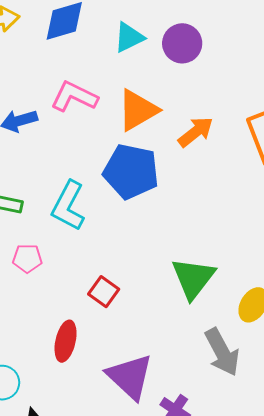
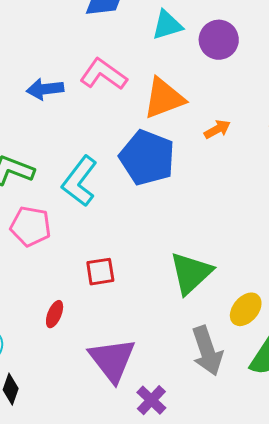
orange arrow: (196, 132) -> (217, 129), size x0.7
pink pentagon: (27, 258) -> (30, 226), size x1.4
red square: (104, 292) -> (100, 272), turned 36
red ellipse: (66, 341) -> (55, 314), size x0.7

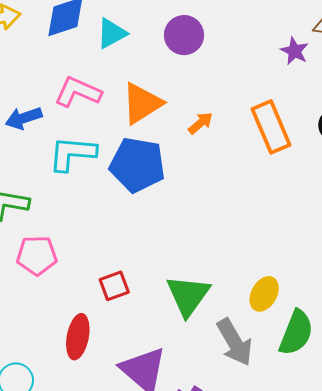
cyan triangle: (167, 25) -> (112, 33), moved
cyan L-shape: (80, 181) -> (72, 154), moved, turned 69
green triangle: (191, 273) -> (188, 295), moved
red ellipse: (55, 314) -> (78, 337), size x1.6

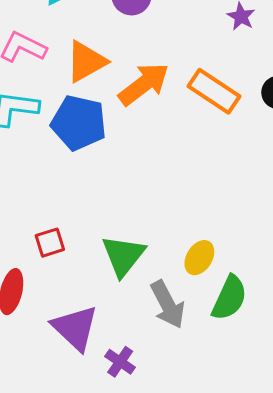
orange arrow: (200, 123) -> (144, 84), size x2.0
orange rectangle: (271, 127) -> (214, 91), turned -36

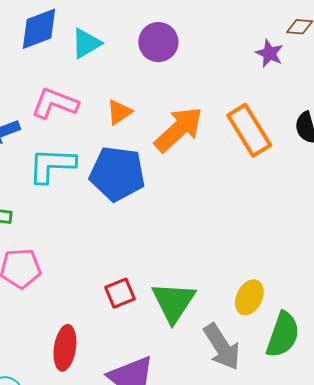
orange triangle: (86, 62) -> (119, 112), size x0.6
orange rectangle: (214, 91) -> (249, 130), turned 30
red square: (50, 243) -> (120, 293), moved

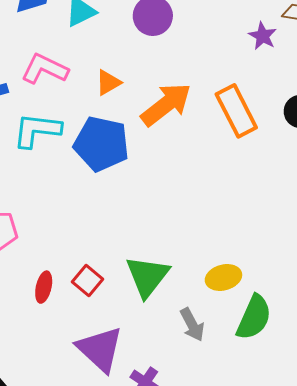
red square: (120, 293) -> (87, 280), moved, turned -32
yellow ellipse: (249, 297) -> (223, 277), turned 44
gray arrow: (222, 347) -> (192, 325), size x0.7
red ellipse: (65, 348) -> (44, 287), moved, size x0.7

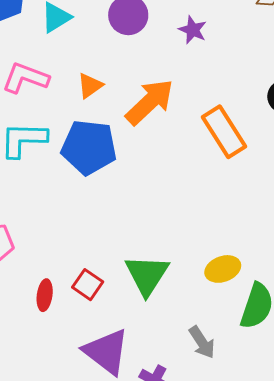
purple star: (263, 36) -> (193, 30), moved
orange rectangle: (236, 111) -> (224, 132), moved
gray arrow: (192, 325) -> (202, 342), moved

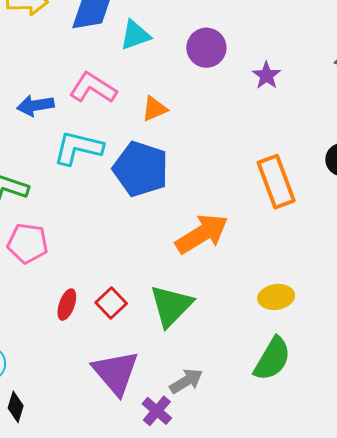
orange arrow: (150, 102) -> (202, 234), moved
yellow ellipse: (223, 269) -> (276, 297), moved
gray arrow: (202, 342) -> (186, 381), moved, turned -100

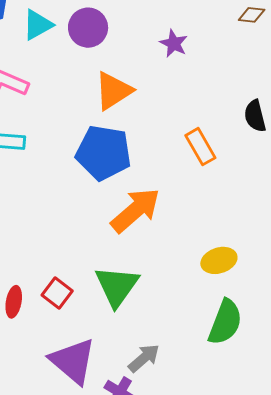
purple circle: (206, 48) -> (88, 28), moved
orange triangle: (154, 109) -> (113, 91), moved, size x1.5
blue pentagon: (141, 169) -> (104, 153), moved
orange rectangle: (276, 182) -> (200, 147), size x0.7

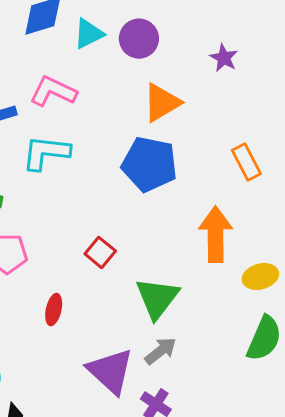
orange arrow: (135, 210) -> (216, 234), moved, turned -52
red square: (57, 293) -> (100, 252), moved
gray arrow: (144, 358) -> (161, 351), moved

